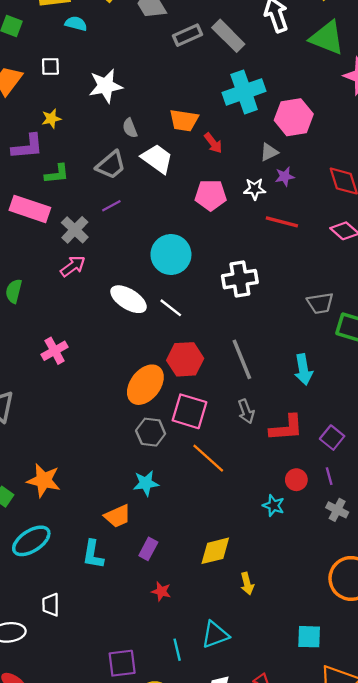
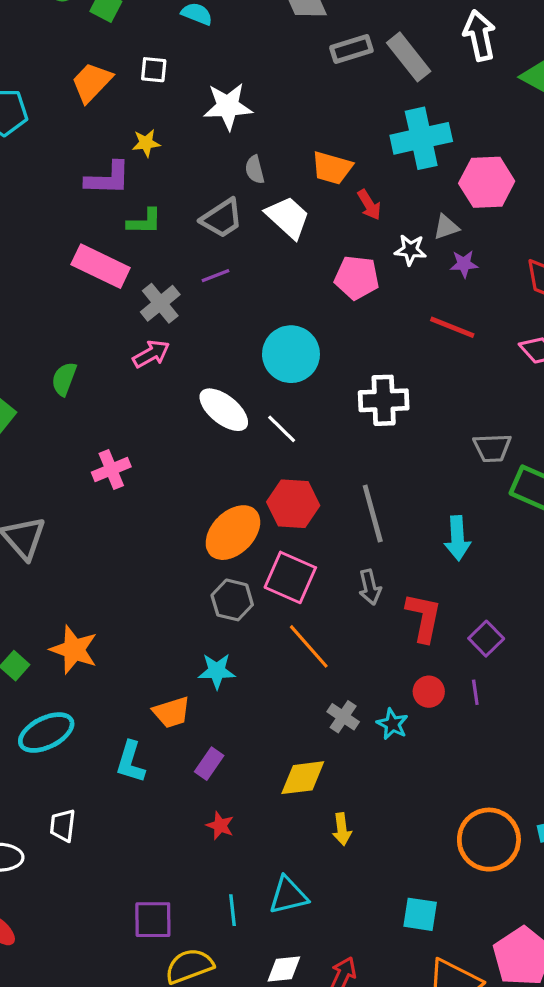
white star: (255, 189) -> (410, 250), moved
red L-shape: (286, 428) -> (424, 617), turned -81
gray cross: (337, 510) -> (343, 717), moved

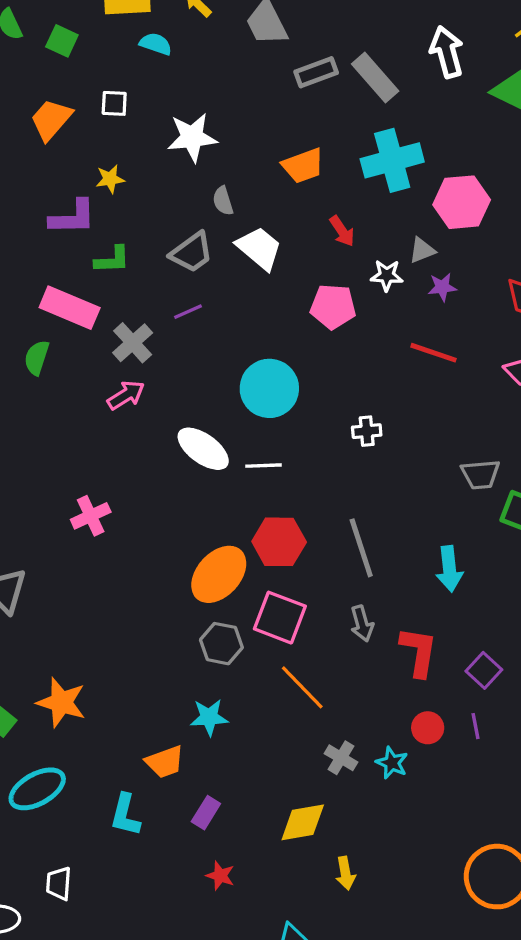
orange trapezoid: (332, 168) -> (303, 166), moved, turned -33
green semicircle: (64, 379) -> (37, 358), moved
white cross: (384, 400) -> (367, 431), size x0.6
white line: (282, 429) -> (264, 466), turned -44

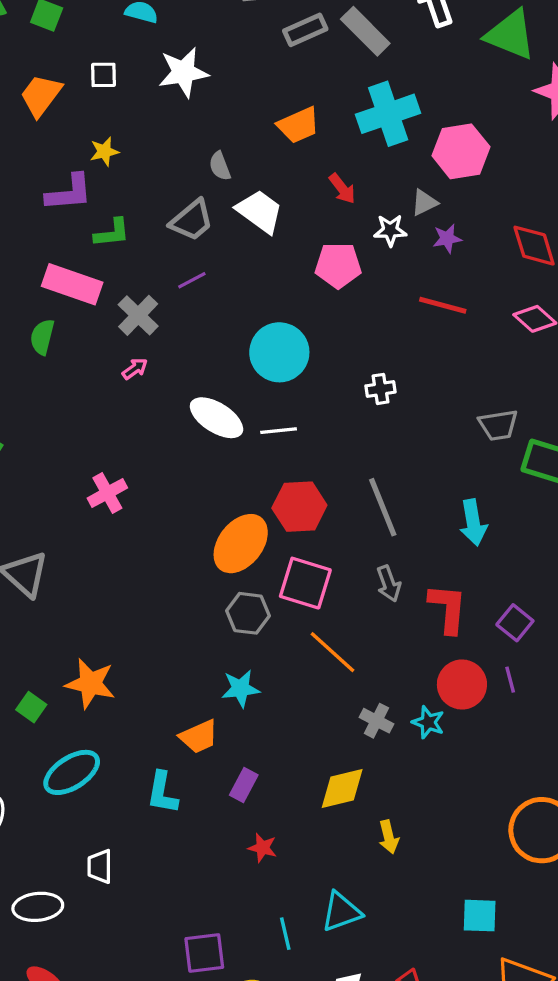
white star: (192, 137) -> (183, 72), moved
pink arrow: (126, 395) -> (135, 369), size x0.7
red circle: (428, 728) -> (462, 685), size x1.5

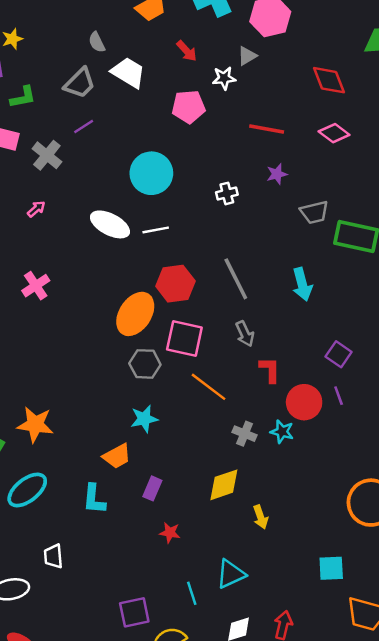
purple star: (447, 238) -> (277, 174), moved
pink arrow: (135, 369) -> (36, 209), moved
red L-shape: (448, 608) -> (270, 370), moved, size x0.7

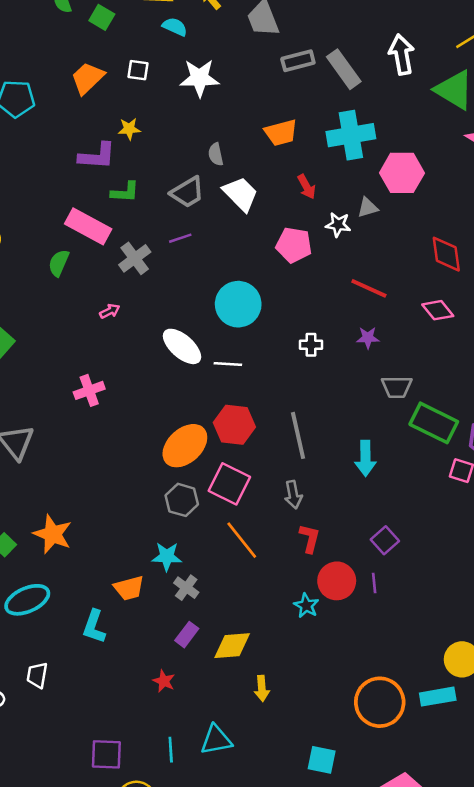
gray cross: (245, 434) -> (186, 588), moved
purple rectangle: (152, 488) -> (187, 635), moved

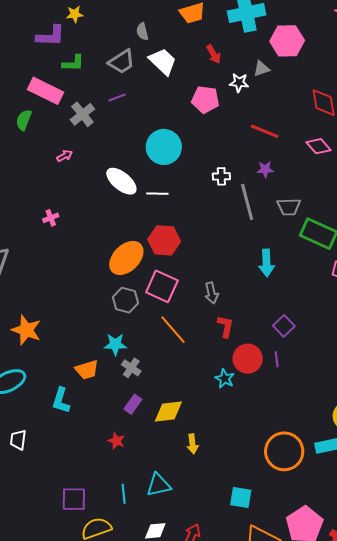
pink cross: (89, 390) -> (51, 218), size x0.7
gray line: (298, 435) -> (247, 202), moved

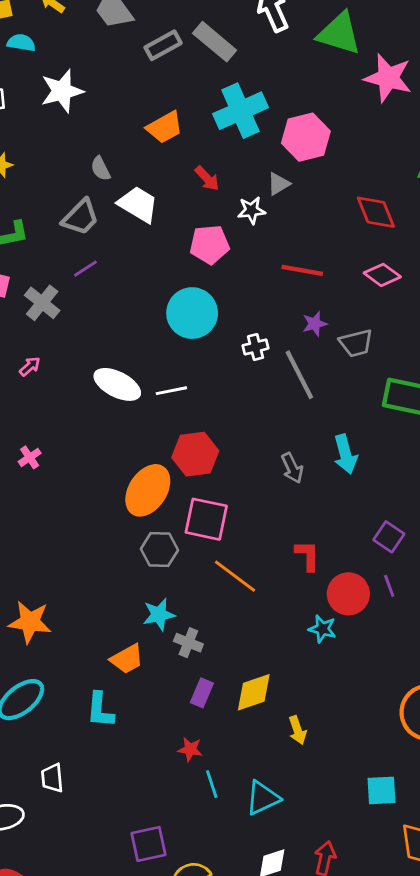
cyan circle: (164, 147) -> (192, 313), moved
gray trapezoid: (289, 207) -> (356, 343), moved
gray arrow: (212, 293) -> (292, 468), moved
cyan line: (124, 494) -> (212, 784), moved

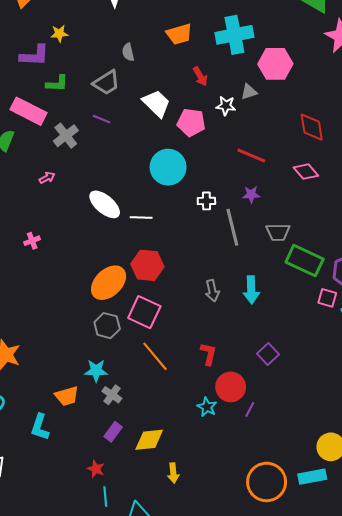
white trapezoid: (138, 204) -> (156, 103), moved
purple line: (85, 269) -> (101, 119), turned 42
gray trapezoid: (356, 343) -> (278, 232), moved
purple line: (389, 586) -> (250, 409), moved, turned 35

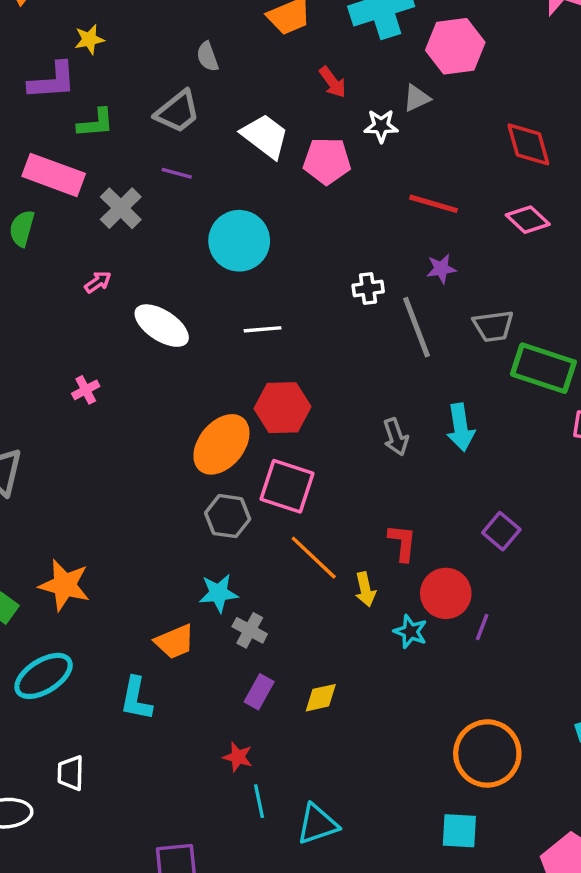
cyan circle: (168, 167) -> (239, 241), moved
white ellipse: (105, 204) -> (162, 326), moved
yellow diamond: (149, 440) -> (321, 698), size x0.7
yellow arrow: (173, 473) -> (365, 589), moved
orange circle: (267, 482) -> (487, 753), moved

